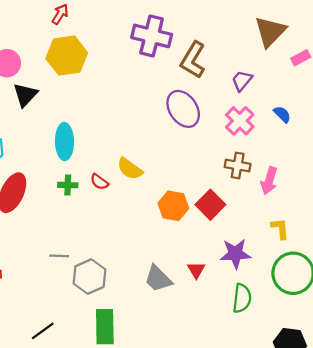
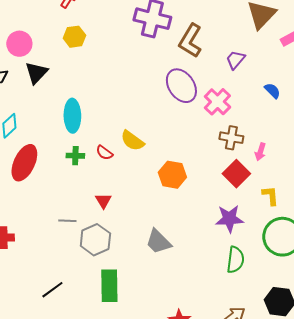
yellow hexagon: (67, 56) -> (74, 37), size x0.6
pink cross: (240, 121) -> (217, 102), moved
pink arrow: (269, 181) -> (260, 152), size x0.7
red square: (210, 205) -> (236, 174), moved
red triangle: (196, 270) -> (103, 201), moved

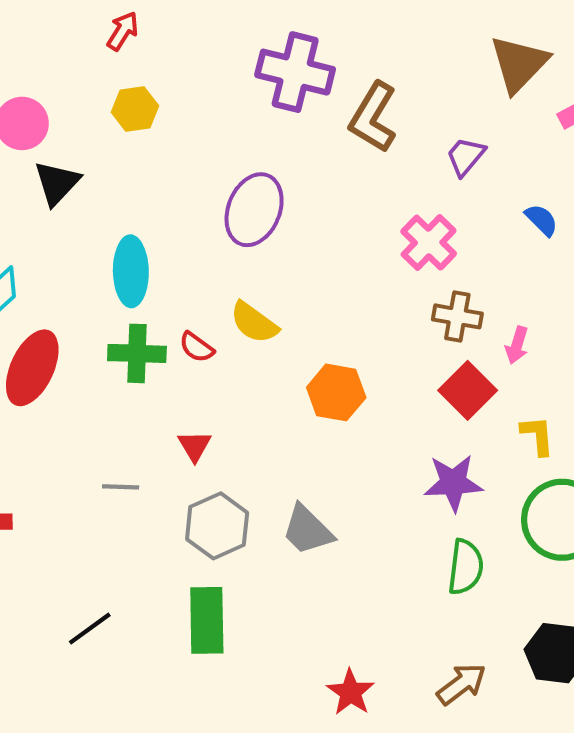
purple ellipse: (181, 86) -> (254, 210), moved, turned 56
green cross: (75, 156) -> (137, 353), size x1.5
gray hexagon: (95, 240) -> (217, 526), moved

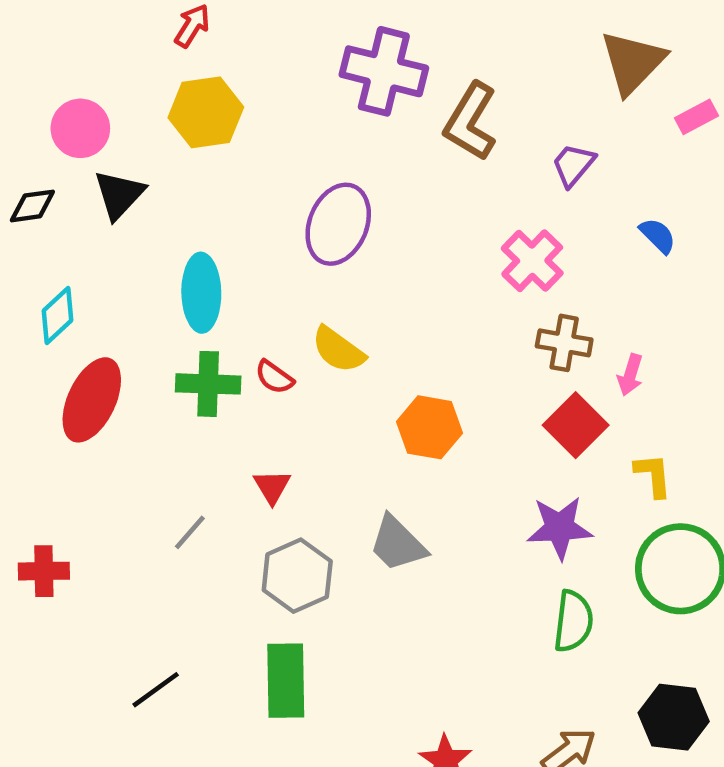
yellow hexagon: (135, 109) -> (206, 112), size x1.4
gray line: (121, 487) -> (190, 532), turned -51
gray trapezoid: (307, 530) -> (398, 544), moved

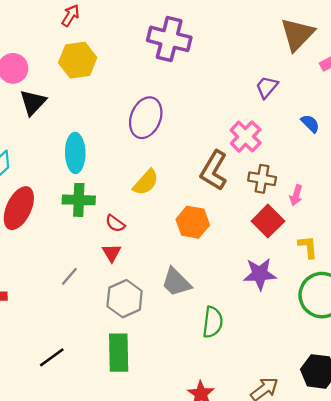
brown L-shape: (471, 122) -> (214, 171), moved
yellow semicircle: (338, 350) -> (146, 182), turned -84
red semicircle: (274, 377) -> (115, 223), moved
green semicircle: (573, 621) -> (213, 322), moved

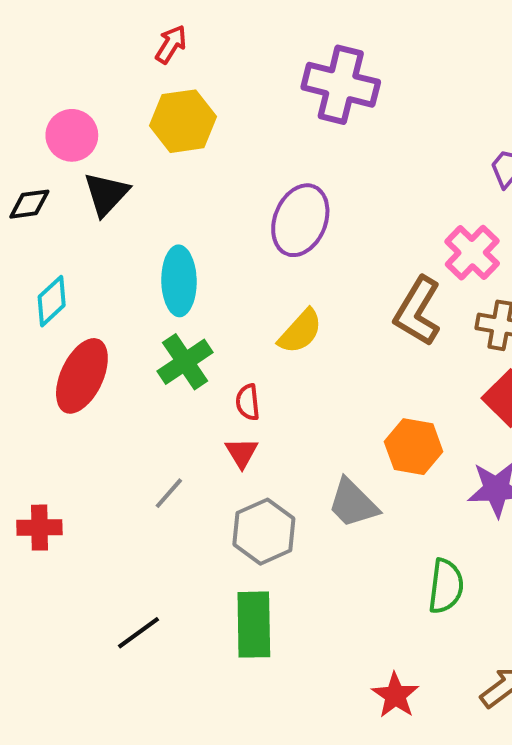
green cross: (79, 200) -> (185, 362), turned -36
orange hexagon: (193, 222) -> (414, 447), moved
red semicircle: (115, 223) -> (248, 402), turned 48
green semicircle: (213, 322) -> (446, 586), moved

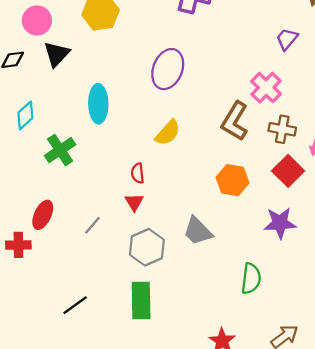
green cross: (185, 362) -> (60, 150), moved
red ellipse: (82, 376) -> (43, 215), moved, size x0.7
orange hexagon: (414, 447) -> (232, 180), moved

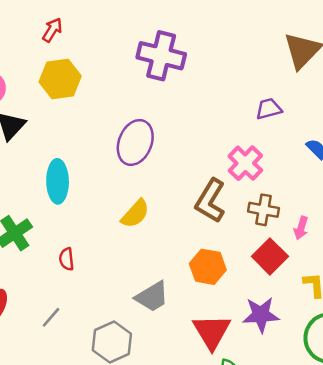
purple trapezoid: (287, 39) -> (269, 109), turned 35
red semicircle: (138, 173) -> (67, 259), moved
red triangle: (134, 202) -> (212, 332), moved, size x1.8
gray trapezoid: (198, 231) -> (152, 297), moved, turned -76

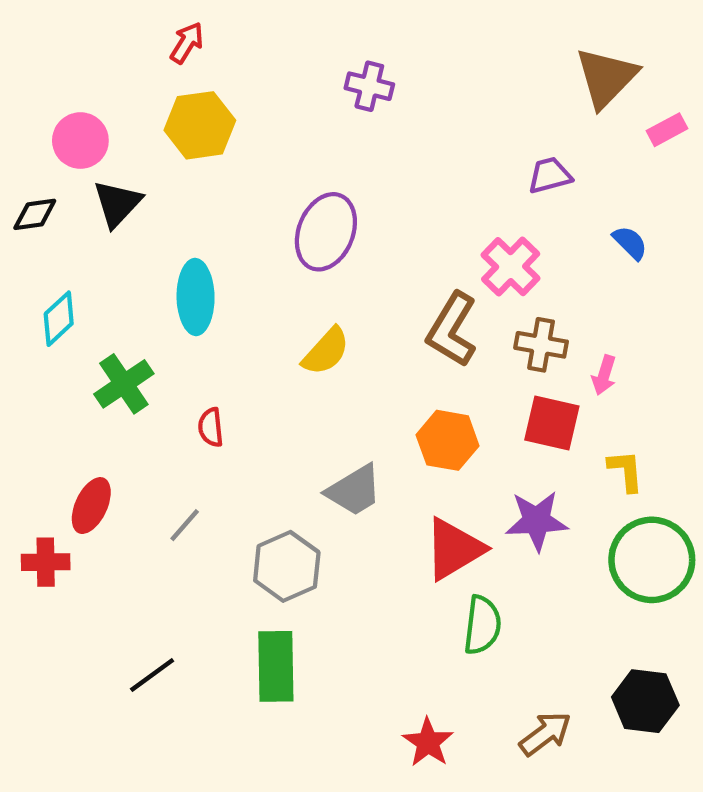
purple cross: (161, 56) -> (369, 86), size x0.6
red square: (270, 256) -> (552, 423), turned -32
red triangle: (212, 332) -> (454, 549), turned 30

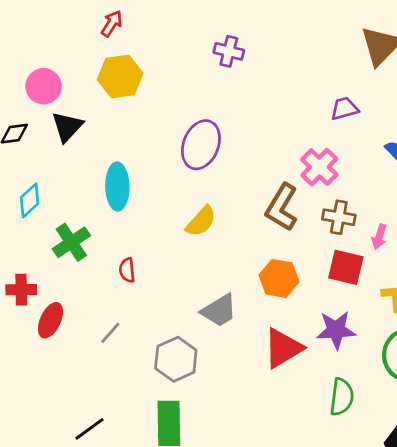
red cross: (46, 562) -> (21, 290), moved
green semicircle: (482, 625) -> (342, 397), moved

